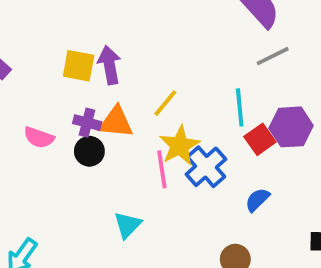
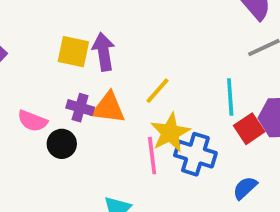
black circle: (89, 151) -> (62, 144), moved
blue cross: (206, 167) -> (195, 154), turned -33

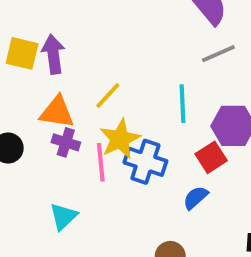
purple cross: (80, 108) -> (66, 142), moved
red square: (249, 129) -> (211, 157), moved

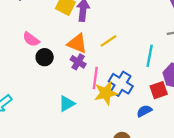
yellow star: (120, 139) -> (106, 93), moved

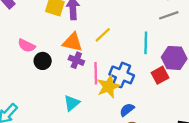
blue semicircle: (144, 111) -> (127, 110), moved

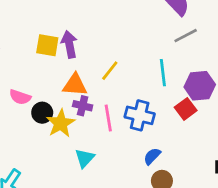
yellow star: (108, 86) -> (61, 123), moved

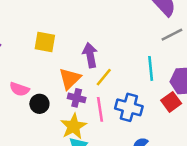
purple arrow: (69, 44) -> (90, 55), moved
yellow line: (110, 71) -> (104, 77), moved
orange triangle: (75, 85) -> (70, 79), turned -50
yellow star: (61, 123) -> (73, 126), moved

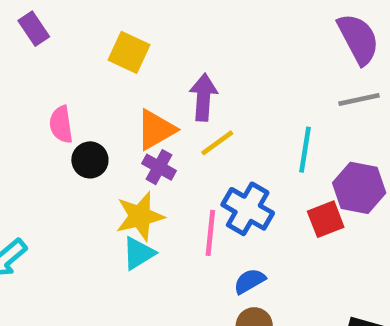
pink semicircle: (19, 89) -> (61, 124), turned 48
pink line: (100, 109) -> (210, 233), moved

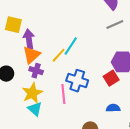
purple arrow: (203, 97) -> (29, 39), moved
cyan line: (305, 150) -> (71, 46), moved, turned 36
cyan triangle: (138, 253) -> (35, 109), turned -35
blue semicircle: (250, 281) -> (113, 108), moved, turned 40

